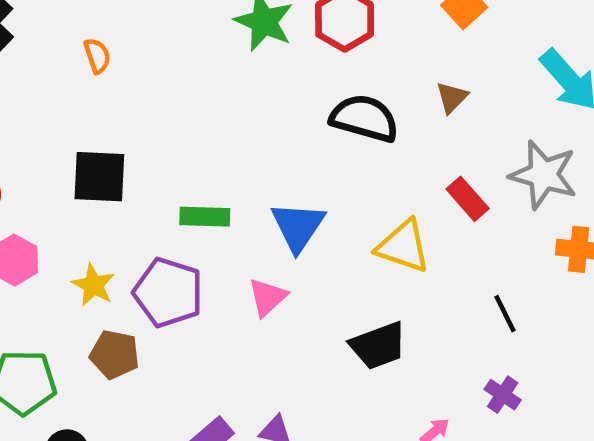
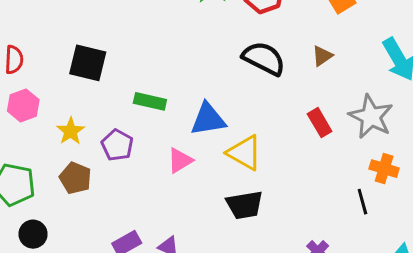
blue triangle: (298, 227) -> (208, 119), turned 36
yellow triangle: (403, 246) -> (244, 153), moved
purple pentagon: (168, 292) -> (117, 145), size x0.7
black line: (505, 314) -> (362, 202), moved

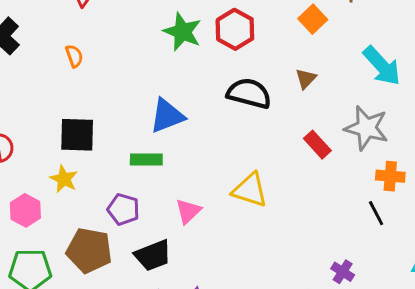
pink hexagon: (23, 105) -> (25, 210), moved
blue triangle: (208, 119) -> (167, 116), moved
yellow star: (71, 131) -> (64, 179), moved
brown pentagon: (75, 178) -> (89, 250), size x1.4
black trapezoid: (245, 205) -> (153, 255), moved

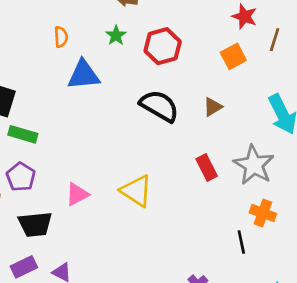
green star: (182, 32) -> (116, 35), size x0.6
orange semicircle: (74, 56) -> (61, 37), moved
blue triangle: (167, 116) -> (84, 75), moved
green rectangle: (146, 159) -> (23, 134), moved

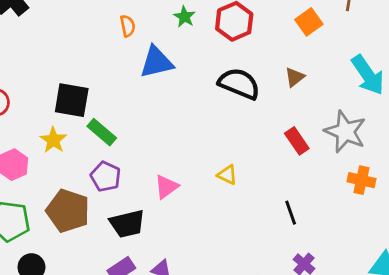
green rectangle: (23, 134) -> (102, 132), turned 32
yellow triangle: (136, 191) -> (227, 175), size x0.6
black line: (241, 242) -> (291, 213), moved

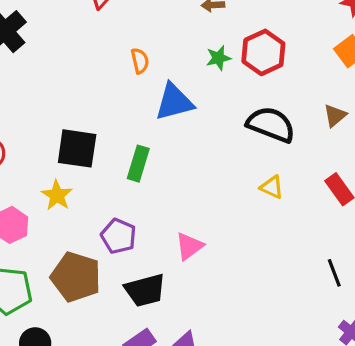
green star: (184, 17) -> (218, 58), moved, turned 30
green rectangle: (102, 132) -> (138, 164), moved, turned 68
yellow triangle: (227, 175) -> (272, 187), moved

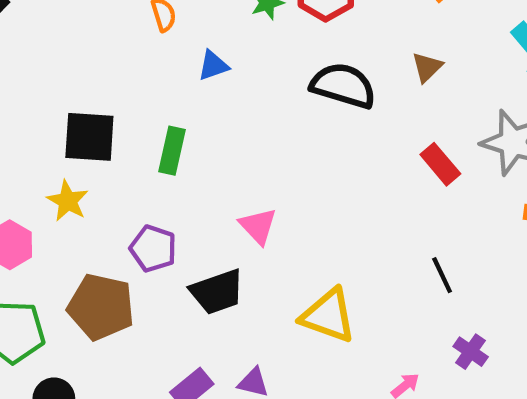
blue triangle: (174, 102) -> (213, 66), size x0.6
yellow triangle: (272, 187) -> (328, 316), moved, size x1.8
pink triangle: (189, 246) -> (258, 226), moved, turned -32
black trapezoid: (145, 290) -> (217, 292), moved

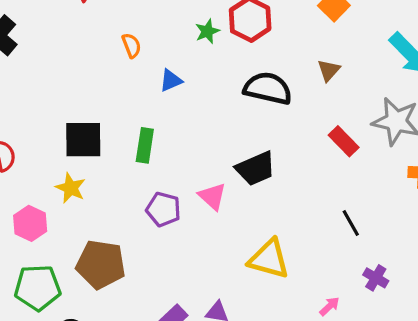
purple pentagon: (153, 249) -> (163, 209), moved
black trapezoid: (217, 292) -> (256, 169), moved

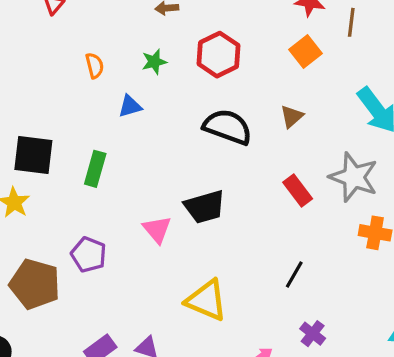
green star: (207, 31) -> (154, 62), moved
purple pentagon: (163, 209) -> (89, 255), moved
black line: (351, 223) -> (294, 275), turned 52

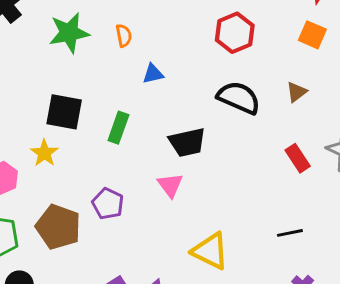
orange square: (305, 51) -> (312, 35), turned -32
green star: (154, 62) -> (69, 33), moved, size x1.8
black trapezoid: (205, 207) -> (187, 142), moved
black line: (294, 275) -> (290, 233), turned 45

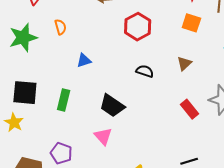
orange semicircle: (124, 36) -> (60, 27), moved
black semicircle: (239, 98) -> (145, 71), size x0.6
black trapezoid: (187, 142) -> (112, 106), turned 52

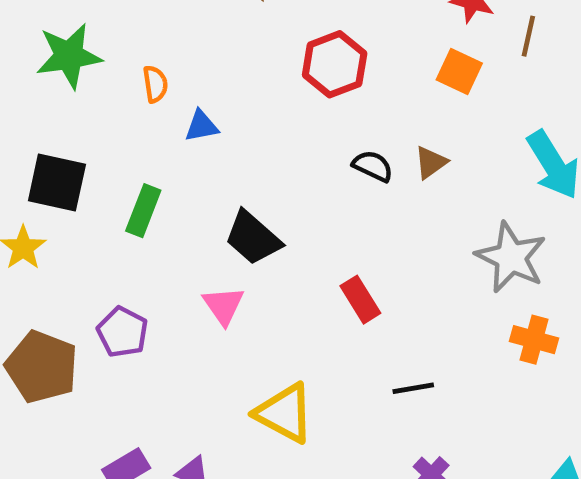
orange semicircle: (60, 27) -> (155, 84), moved
black semicircle: (145, 71) -> (373, 166), moved
red rectangle: (189, 109) -> (360, 300), moved

